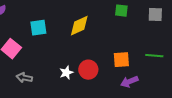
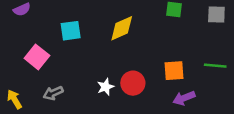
gray arrow: (24, 78) -> (53, 93), turned -35

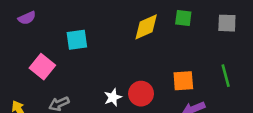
yellow diamond: (122, 28) -> (146, 27), moved
green line: (215, 66) -> (226, 76), turned 70

